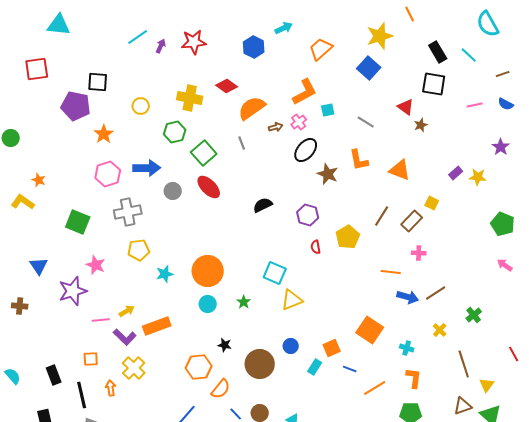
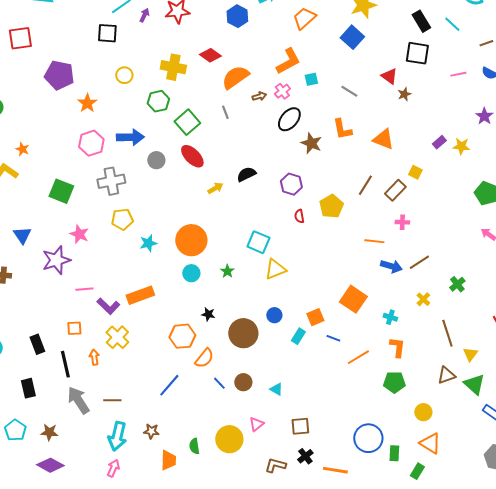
black square: (98, 82) -> (107, 33), moved
yellow arrow: (127, 311) -> (215, 188), moved

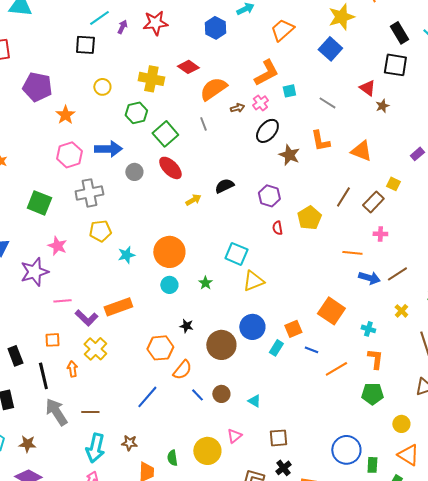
blue circle: (274, 315) -> (252, 327), size x1.6

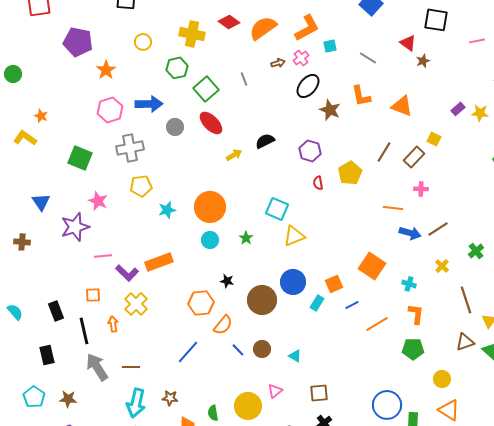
orange semicircle: (213, 89) -> (263, 28), moved
blue line: (311, 350) -> (352, 305), turned -48

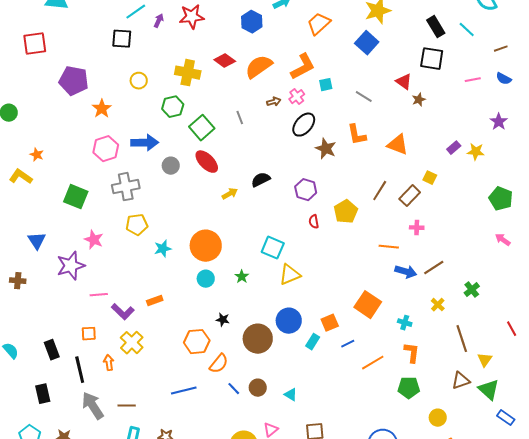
orange rectangle: (159, 262) -> (155, 301), size x0.6
blue line: (188, 352) -> (184, 391), turned 35

